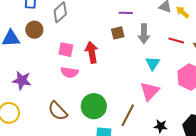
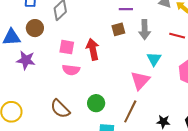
purple star: (22, 80) -> (26, 60), moved
pink triangle: (150, 91) -> (140, 80), moved
green circle: (94, 106) -> (96, 103), size x0.7

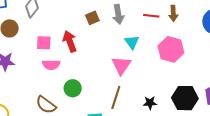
green circle: (96, 103) -> (73, 88), moved

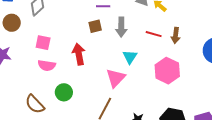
red arrow: (70, 41) -> (79, 54), moved

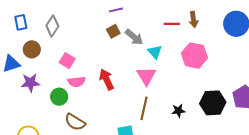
gray arrow: (121, 27) -> (134, 37), moved, turned -36
pink square: (43, 43) -> (67, 61), turned 35
red arrow: (79, 54) -> (107, 79), moved
green circle: (64, 92) -> (59, 97), moved

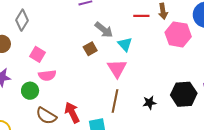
brown square: (113, 31) -> (90, 49), moved
pink hexagon: (194, 56) -> (178, 34), moved
red arrow: (107, 79) -> (72, 113), moved

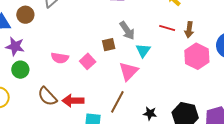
pink square: (37, 54) -> (88, 61), moved
green circle: (30, 91) -> (20, 70), moved
red arrow: (72, 113) -> (73, 101), turned -80

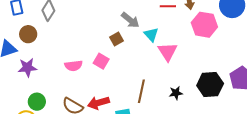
green circle: (20, 70) -> (37, 102), moved
pink triangle: (129, 71) -> (168, 52), moved

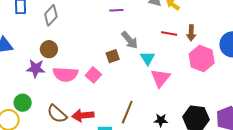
brown circle: (28, 34) -> (49, 49), moved
pink semicircle: (74, 66) -> (65, 74), size x1.4
purple star: (27, 68) -> (36, 68), moved

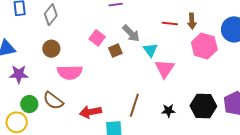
purple star: (36, 68) -> (19, 74), moved
pink square: (93, 75) -> (97, 38), moved
brown semicircle: (57, 114) -> (53, 101), moved

